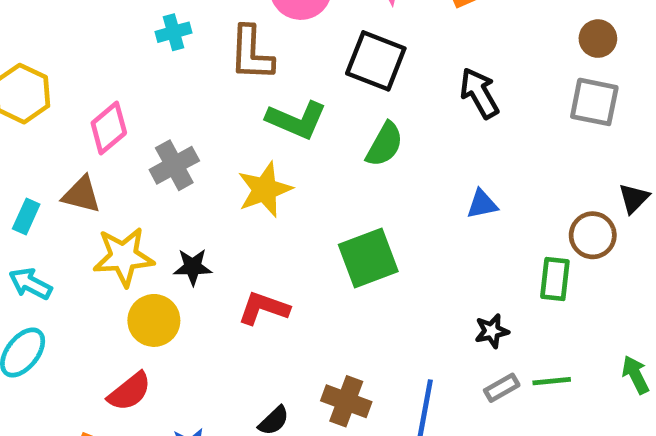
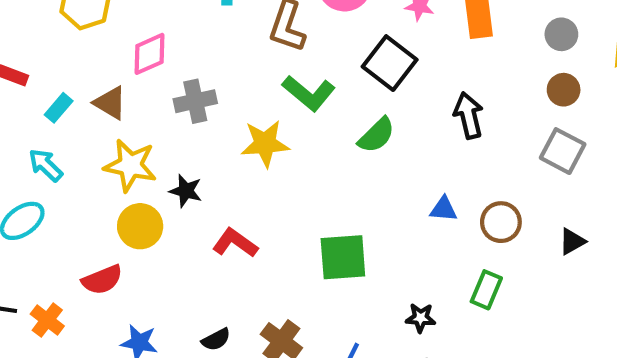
brown circle: (598, 39) -> (564, 90), moved
brown circle: (593, 235) -> (501, 222), moved
green square: (368, 258) -> (343, 257), moved

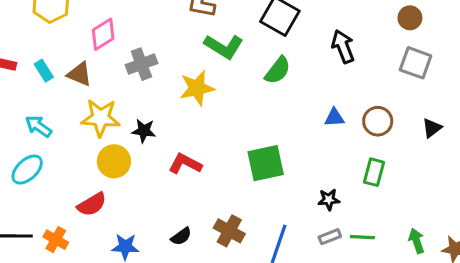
cyan rectangle: (59, 108) -> (44, 71), moved, turned -65

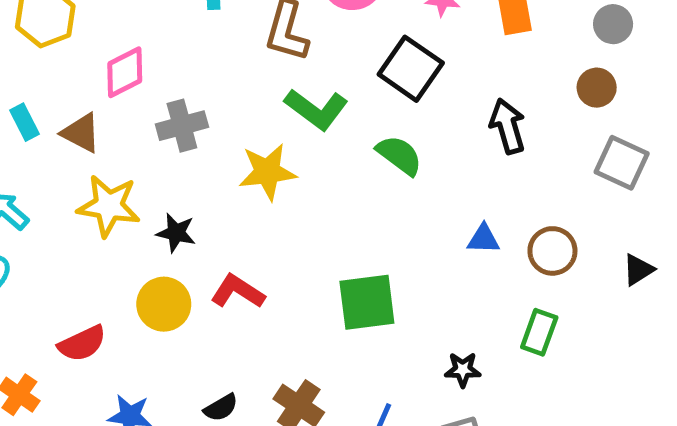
brown circle: (410, 18) -> (597, 88), moved
green semicircle: (278, 70) -> (399, 155), turned -96
yellow circle: (114, 161) -> (164, 304), moved

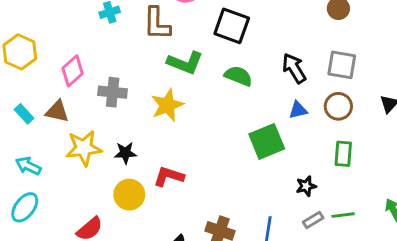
gray cross: (182, 126) -> (113, 92), turned 36
black arrow: (508, 126) -> (294, 68), moved
gray square: (622, 163) -> (342, 65), moved
green square: (367, 302) -> (267, 141), moved

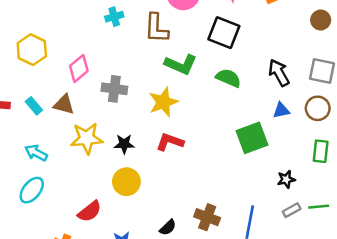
red L-shape: (169, 176) -> (170, 142), moved

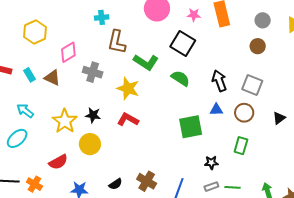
brown L-shape: (156, 28) -> (117, 42), moved
yellow star: (163, 102) -> (128, 88), turned 30
yellow star: (87, 138) -> (65, 121), moved, turned 30

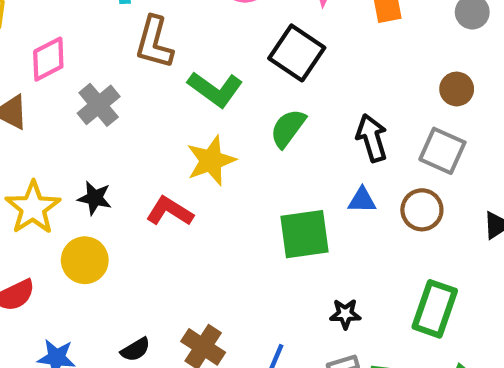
brown circle: (258, 46) -> (457, 89), moved
gray cross: (93, 72) -> (99, 105), turned 30
green semicircle: (180, 78) -> (288, 128), turned -90
yellow star: (128, 88) -> (211, 161), moved, turned 30
green rectangle: (241, 146) -> (435, 309), moved, size x1.4

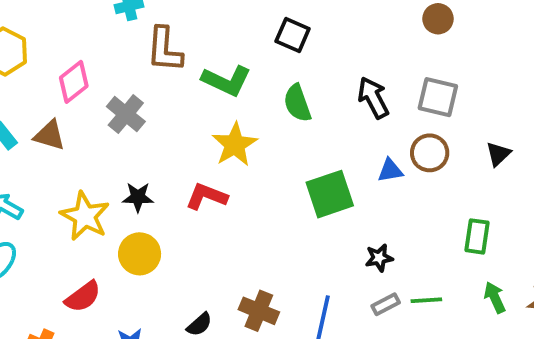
black square: (297, 53) -> (293, 35), size x0.7
brown circle: (457, 89) -> (438, 19), moved
green semicircle: (288, 128) -> (297, 103), turned -45
blue triangle: (362, 200) -> (390, 170), moved
green rectangle: (435, 309) -> (477, 236), moved, size x0.7

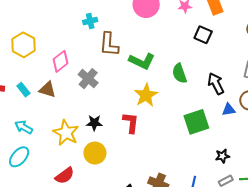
black square: (293, 35) -> (203, 35), moved
black arrow: (373, 98) -> (216, 84), moved
red L-shape: (206, 196) -> (131, 123), turned 75

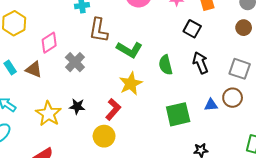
black arrow: (216, 84) -> (200, 63), moved
red L-shape: (131, 123) -> (113, 109), turned 30
yellow circle: (95, 153) -> (104, 136), moved

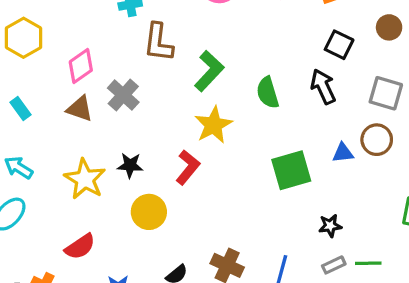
black square: (192, 29) -> (339, 45), moved
green L-shape: (129, 50) -> (209, 71), turned -75
brown triangle: (34, 70) -> (80, 109), moved
yellow circle: (104, 136) -> (149, 212), moved

